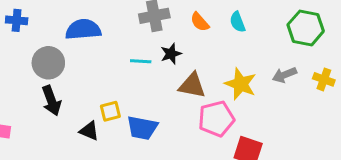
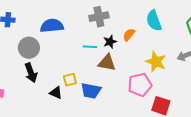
orange semicircle: (200, 22) -> (129, 35), moved, turned 80
cyan semicircle: (238, 22) -> (154, 21), size x1.5
brown triangle: (192, 85) -> (107, 63), moved

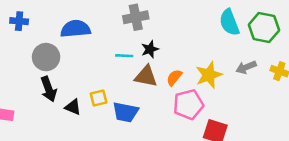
cyan semicircle: (154, 21) -> (229, 22), moved
orange semicircle: (129, 35) -> (174, 78), moved
yellow star: (156, 62) -> (209, 75), turned 30
black triangle: (56, 93) -> (73, 107), moved

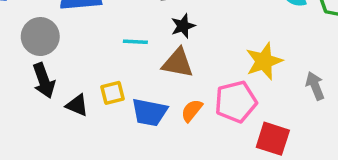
cyan line: (124, 56) -> (135, 42), moved
gray arrow: (246, 67) -> (315, 86), moved, turned 90
orange semicircle: (174, 78) -> (192, 111), moved

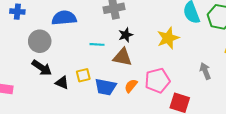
yellow star: (264, 61) -> (168, 38), moved
black arrow: (44, 81) -> (42, 68), turned -36

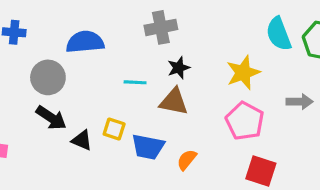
gray arrow: (205, 71) -> (300, 102), moved, turned 112
yellow square: (83, 75) -> (114, 129), turned 32
pink pentagon: (157, 81) -> (245, 121), moved, turned -30
orange semicircle: (131, 86) -> (187, 160), moved

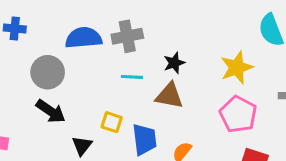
gray cross: (161, 27) -> (127, 36), moved
black triangle: (82, 140) -> (82, 146), moved, turned 45
blue trapezoid: (148, 147) -> (144, 139), turned -108

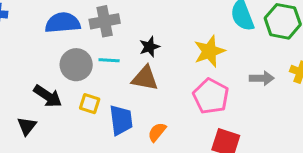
gray circle: (48, 72) -> (76, 65), moved
black arrow: (51, 111) -> (48, 96), moved
black triangle: (82, 146) -> (27, 126), moved

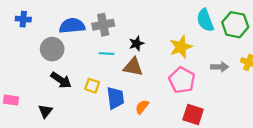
gray circle: (76, 65) -> (52, 49), moved
black triangle: (27, 126) -> (45, 111), moved

